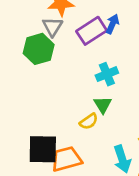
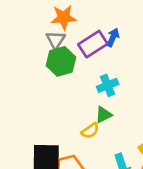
green hexagon: (39, 49) -> (61, 61), moved
green triangle: (103, 105) -> (104, 115), turned 36

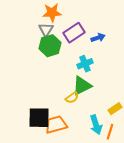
blue arrow: (113, 37) -> (98, 38), moved, turned 48
green triangle: (104, 115) -> (82, 86), size x1.5

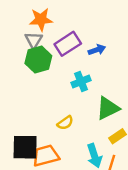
green triangle: (82, 86) -> (108, 108), moved

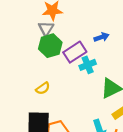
purple rectangle: (68, 44) -> (75, 52), moved
yellow semicircle: (65, 123) -> (43, 88), moved

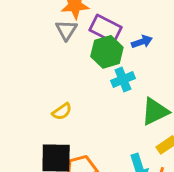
green hexagon: (50, 46) -> (107, 52), moved
purple rectangle: (75, 52) -> (106, 29), moved, turned 60

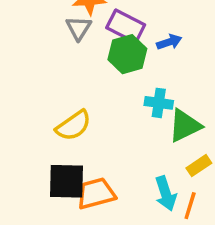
cyan cross: (123, 80) -> (159, 103), moved, turned 30
yellow semicircle: (62, 111) -> (73, 126), size x1.5

